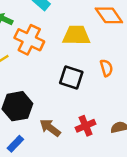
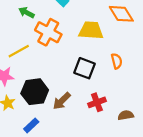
red cross: (86, 126) -> (97, 102), moved
brown arrow: (50, 128) -> (62, 101), moved, turned -84

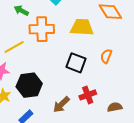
orange cross: (48, 32) -> (42, 29), turned -30
orange semicircle: (117, 61) -> (106, 56), turned -144
brown arrow: (62, 101) -> (61, 105), moved

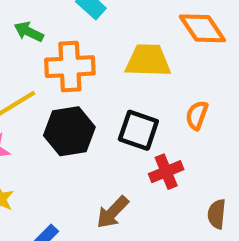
black hexagon: (29, 85) -> (69, 131), moved
red cross: (88, 95) -> (166, 172), moved
brown semicircle: (115, 107) -> (217, 214), turned -72

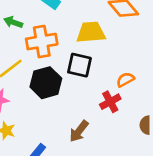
orange semicircle: (197, 115) -> (125, 80), moved, turned 48
black square: (138, 130) -> (79, 65), moved

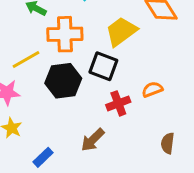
yellow trapezoid: (91, 32) -> (121, 31), turned -40
red cross: (110, 102) -> (118, 103), moved

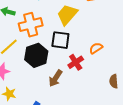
brown arrow: (93, 140) -> (55, 78), moved

